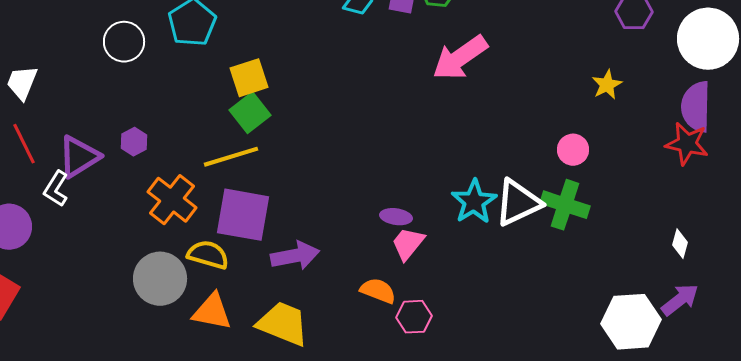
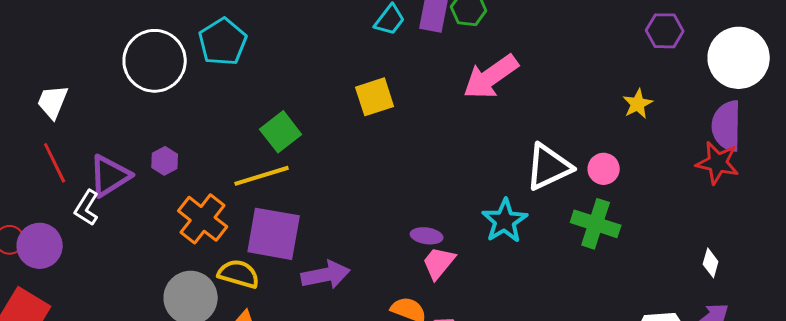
white circle: (124, 42) -> (155, 61), size x1.5
yellow square: (249, 78) -> (375, 97), moved
white triangle: (518, 203) -> (549, 167), moved

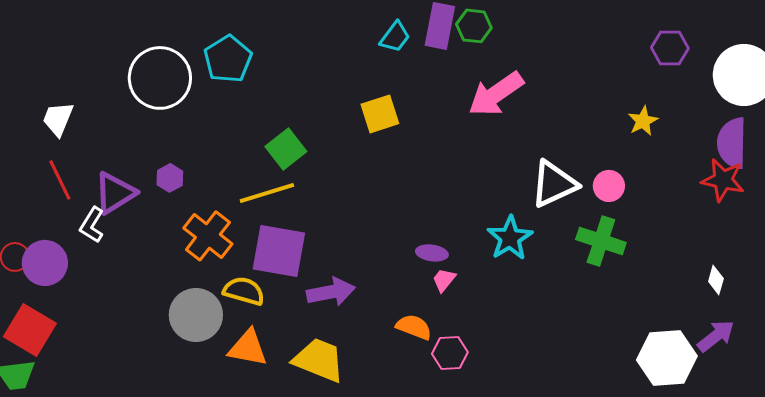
pink trapezoid: (439, 263) -> (444, 280), size x0.7

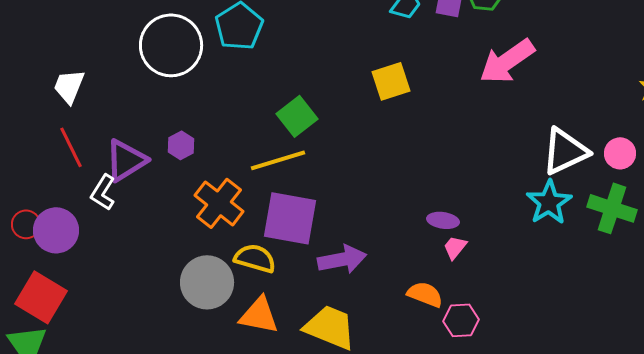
cyan star: (510, 238) -> (549, 202), moved

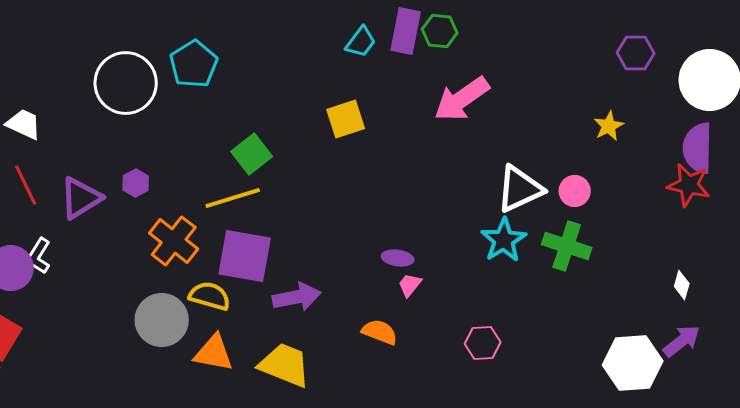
white trapezoid: (69, 86) -> (24, 124), turned 93
white L-shape: (103, 192) -> (39, 256), moved
pink hexagon: (461, 320) -> (483, 343), moved

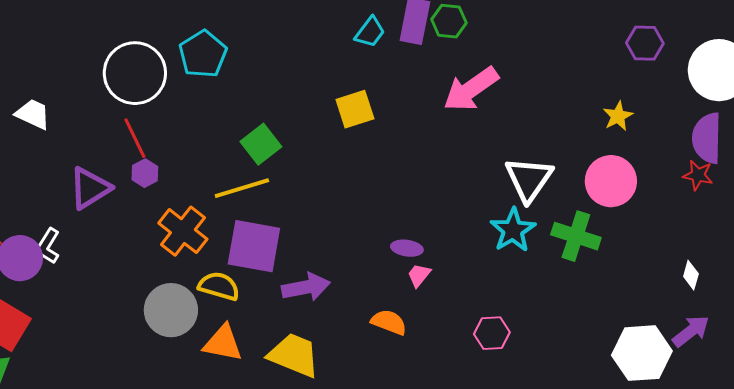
red line: (26, 185) -> (135, 138), moved
red star: (689, 185) -> (698, 175), size x0.7
white triangle: (520, 189) -> (529, 179), turned -30
pink circle: (575, 191) -> (611, 181), moved, size x1.6

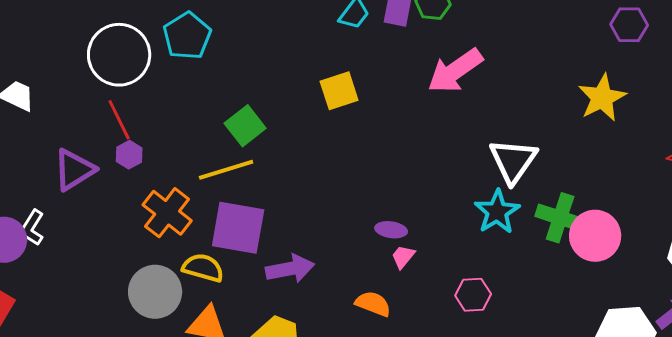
yellow star: (618, 116) -> (602, 98), size x1.6
pink circle: (611, 181) -> (595, 236), moved
pink hexagon: (492, 333) -> (473, 295), moved

